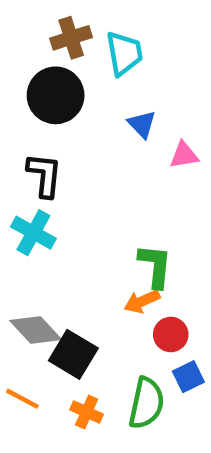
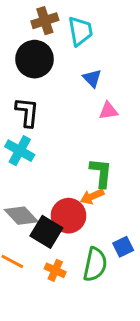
pink triangle: (184, 155) -> (108, 111), moved
red circle: (171, 334) -> (68, 216), moved, size x1.5

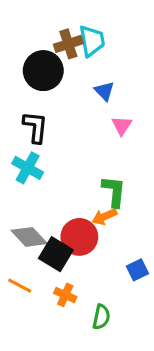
brown cross: (45, 21) -> (68, 44), moved
pink triangle: (108, 111) -> (122, 126), turned -48
green semicircle: (95, 264) -> (101, 317), moved, size x0.7

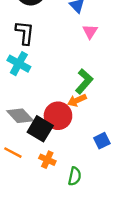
green L-shape: (114, 191) -> (84, 81), turned 35

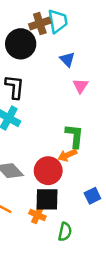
green L-shape: (84, 81) -> (74, 136), turned -35
black square: (40, 129) -> (47, 199), moved, turned -30

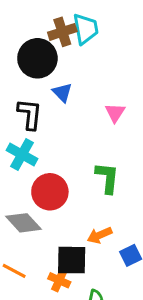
blue triangle: (67, 59) -> (62, 92), moved
orange arrow: (67, 155) -> (100, 235), moved
red circle: (48, 171) -> (50, 192), moved

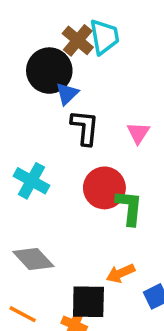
brown cross: (62, 32) -> (78, 40), turned -32
blue triangle: (62, 92) -> (67, 94), moved, turned 30
black L-shape: (30, 114) -> (85, 127), moved
red circle: (50, 192) -> (104, 188), moved

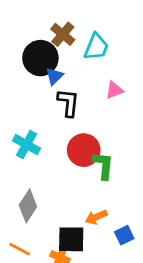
cyan trapezoid: (104, 37) -> (96, 47), moved, turned 32
pink triangle: (138, 133) -> (114, 90), moved, turned 36
gray diamond: (33, 259) -> (28, 206), turned 76

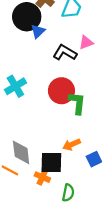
black L-shape: (68, 103) -> (65, 53), moved, turned -65
cyan cross: (27, 145) -> (15, 86), turned 30
gray diamond: (28, 206) -> (21, 152), moved, turned -40

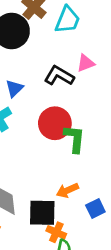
blue triangle: (38, 31) -> (14, 88), moved
orange cross: (42, 177) -> (56, 232), moved

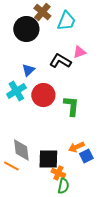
red circle: (55, 123) -> (43, 95), moved
orange arrow: (67, 190) -> (76, 147), moved

